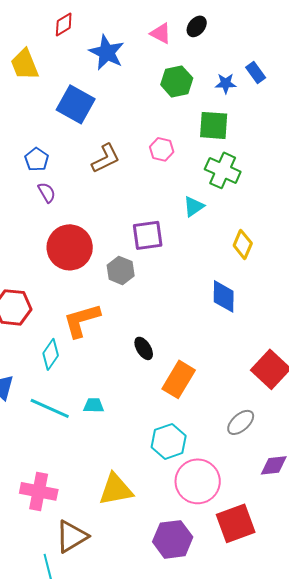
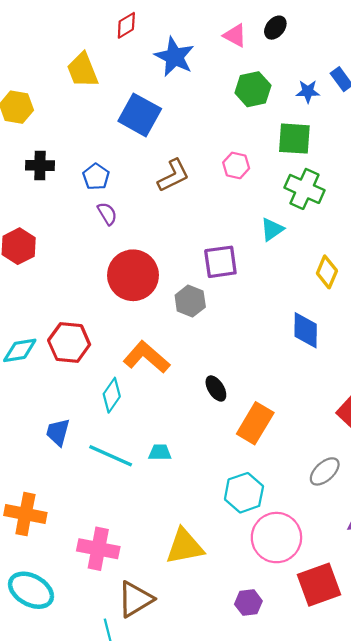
orange L-shape: (82, 320) -> (146, 357), turned 57
purple hexagon: (173, 539) -> (248, 603), size x0.6

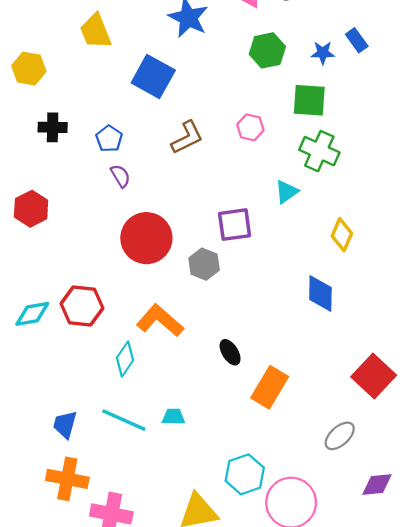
blue trapezoid: (58, 432) -> (65, 425), moved
cyan hexagon: (244, 493) -> (245, 474), moved
orange cross: (25, 514) -> (67, 479), moved

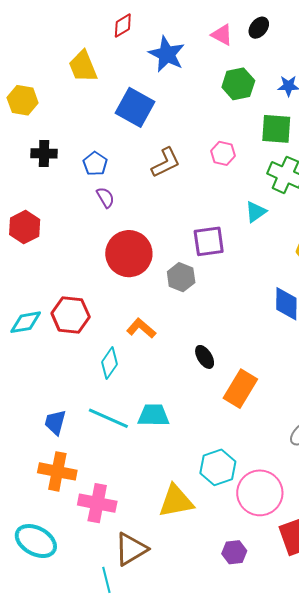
orange L-shape: (160, 321) -> (141, 328), size x0.7
cyan trapezoid: (174, 417) -> (153, 415), size x1.5

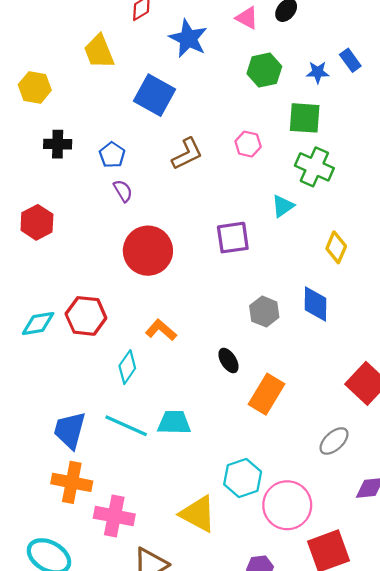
gray hexagon: (181, 277) -> (264, 312), moved
blue trapezoid: (55, 422) -> (70, 430), size x1.4
yellow triangle: (176, 501) -> (198, 514), turned 39

